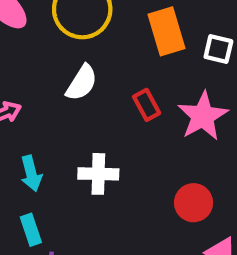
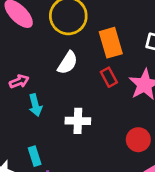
orange rectangle: (167, 31) -> (111, 43), moved
cyan arrow: (31, 173) -> (35, 105), moved

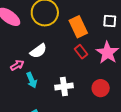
white semicircle: (68, 63) -> (38, 51), moved, turned 30
red circle: (138, 140) -> (101, 88), moved

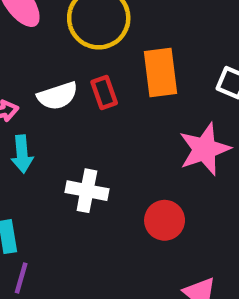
red rectangle: (81, 52) -> (104, 92), moved

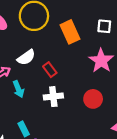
red rectangle: (104, 92) -> (50, 70), moved

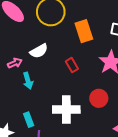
red rectangle: (50, 70) -> (72, 65), moved
white cross: (53, 97) -> (66, 109), moved, size x1.4

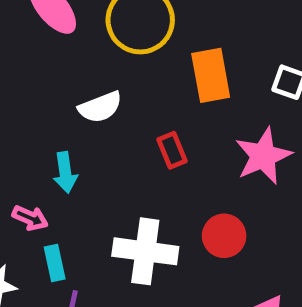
pink arrow: (15, 63) -> (30, 218), moved, turned 40

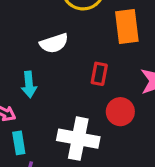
red rectangle: (172, 150) -> (99, 74), turned 30
red circle: (224, 236) -> (120, 112), moved

